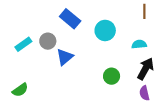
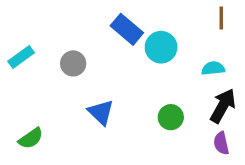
blue rectangle: (70, 19) -> (127, 29), moved
cyan rectangle: (23, 44) -> (21, 57), moved
blue triangle: (65, 57) -> (101, 112), moved, turned -36

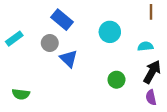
blue rectangle: (127, 29) -> (62, 20), moved
blue triangle: (101, 112) -> (69, 59), moved
green semicircle: (31, 138) -> (21, 94), turned 42

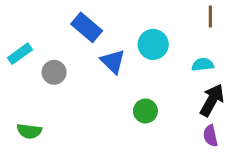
gray circle: (50, 43) -> (54, 72), moved
blue triangle: (69, 59) -> (113, 61), moved
green circle: (116, 80) -> (145, 111), moved

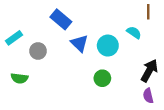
cyan circle: (153, 44) -> (108, 46), moved
cyan semicircle: (203, 65) -> (134, 32), moved, turned 40
green semicircle: (29, 131) -> (19, 78), moved

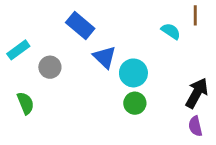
cyan semicircle: (134, 32) -> (171, 31), moved
cyan circle: (108, 46) -> (133, 73), moved
green semicircle: (19, 78) -> (26, 103), turned -119

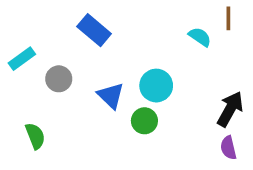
blue triangle: (105, 57) -> (111, 96), moved
green semicircle: (26, 103) -> (35, 136), moved
green circle: (135, 103) -> (144, 121), moved

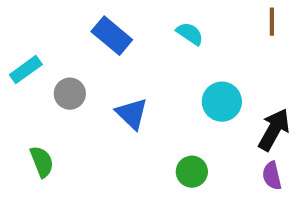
cyan semicircle: (200, 37) -> (190, 34), moved
cyan circle: (156, 86) -> (222, 102), moved
green circle: (144, 121) -> (192, 172), moved

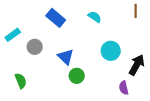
green circle: (192, 172) -> (77, 76), moved
purple semicircle: (272, 176) -> (124, 88), moved

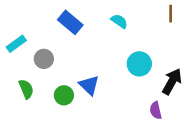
blue triangle: (66, 57) -> (89, 85), moved
green circle: (77, 76) -> (64, 95), moved
green semicircle: (21, 81) -> (26, 89), moved

